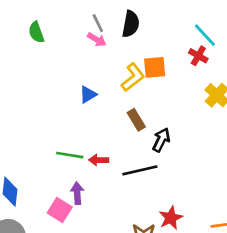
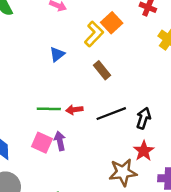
orange square: (155, 67) -> (112, 23), turned -30
black arrow: (161, 140) -> (143, 118), moved
pink square: (60, 210) -> (42, 143), moved

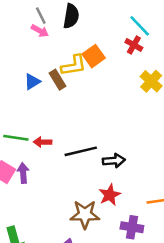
yellow L-shape: (94, 34) -> (74, 65), turned 30
brown rectangle: (102, 70) -> (57, 80), moved
black arrow: (143, 118) -> (114, 161), turned 60

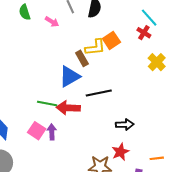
pink arrow: (40, 31) -> (52, 22), moved
blue triangle: (32, 82) -> (70, 76), moved, size x1.6
red arrow: (43, 142) -> (68, 108), size x1.6
black line: (81, 151) -> (99, 93), moved

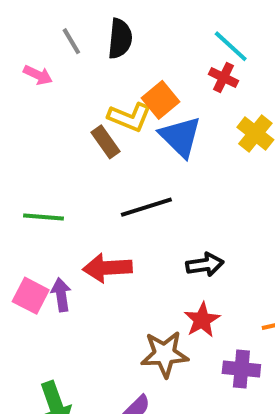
yellow L-shape: (95, 47) -> (130, 117), turned 35
blue triangle: (70, 76) -> (180, 137), moved, turned -40
green line: (47, 104) -> (43, 217), moved
red arrow: (68, 108) -> (107, 268), moved

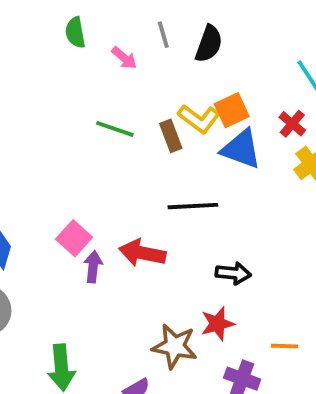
red cross: (223, 78) -> (292, 124), moved
blue triangle: (180, 137) -> (241, 149), turned -39
green line: (43, 217) -> (115, 129), moved
pink square: (31, 296) -> (74, 238), moved

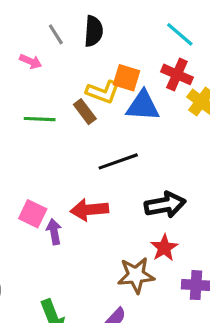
orange square: (232, 110) -> (127, 78), turned -32
red cross: (292, 124) -> (177, 74), size x1.4
black arrow: (233, 273) -> (165, 205), size x1.4

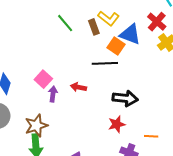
orange square: (127, 78) -> (116, 46), moved
green line: (40, 119) -> (65, 23), turned 30
red arrow: (89, 210) -> (78, 87), size x0.7
brown star: (136, 275) -> (36, 126), moved, turned -30

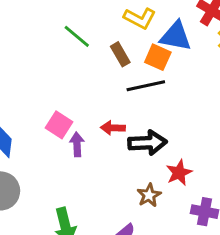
brown rectangle: (94, 27) -> (120, 54), moved
black arrow: (125, 98) -> (147, 143), moved
brown star: (36, 126) -> (149, 195), moved, size x0.7

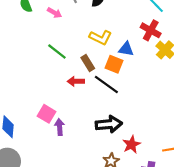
blue triangle: (176, 36) -> (126, 49), size x0.7
black line: (146, 86) -> (106, 84), turned 50
red arrow: (113, 128) -> (76, 81), moved

